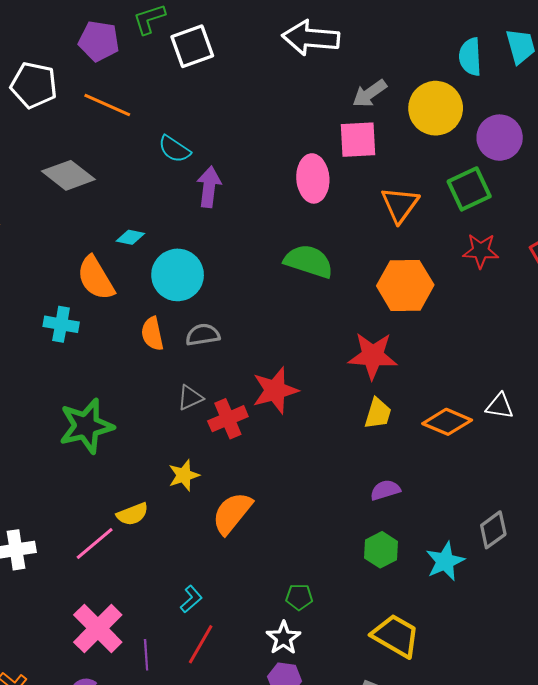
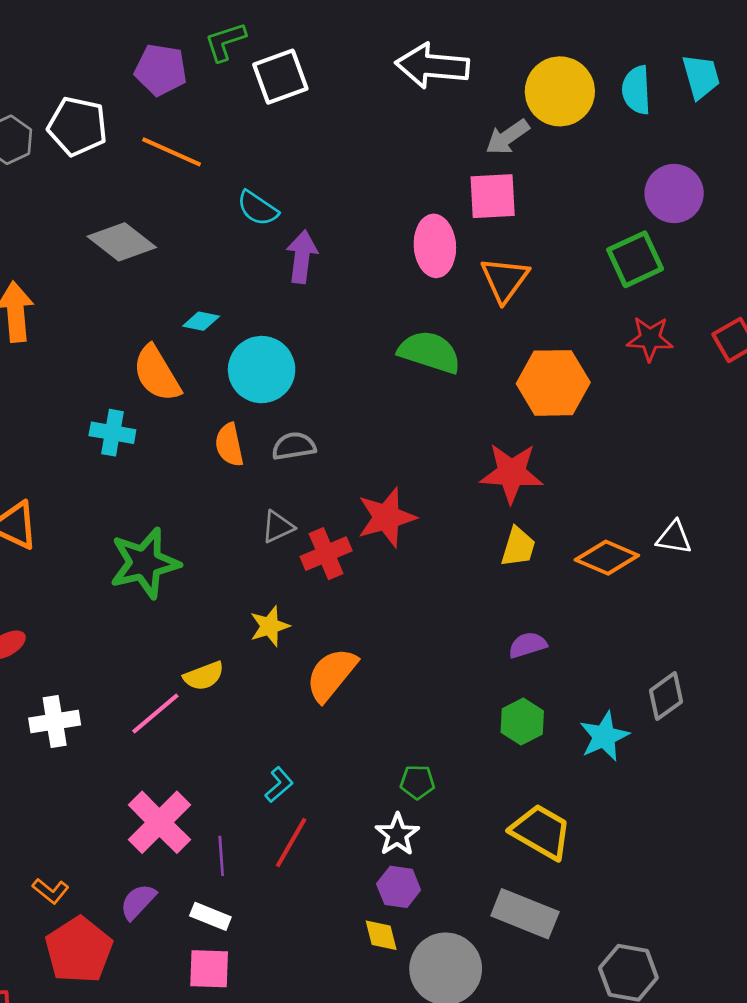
yellow circle: (436, 108) -> (560, 91), moved
orange triangle: (400, 205) -> (505, 279), moved

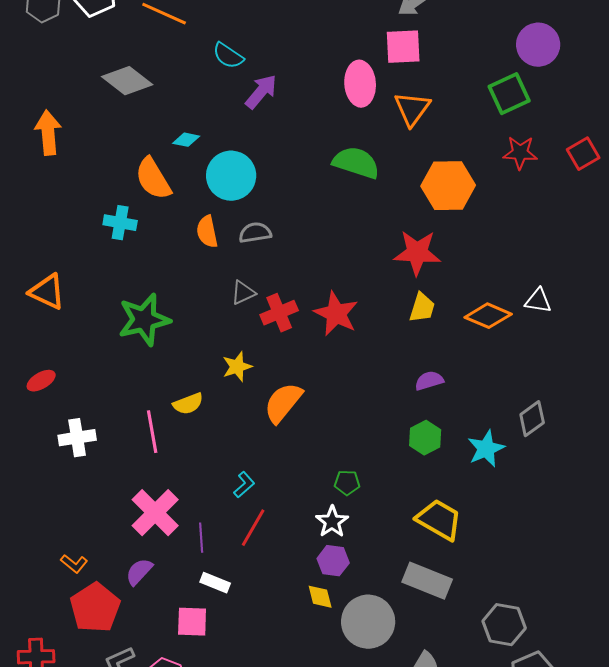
purple arrow: (302, 257) -> (261, 92), turned 33
red star: (387, 517) -> (336, 314), moved, turned -30
pink line: (155, 714) -> (152, 432), turned -60
white rectangle: (210, 916) -> (215, 583), moved

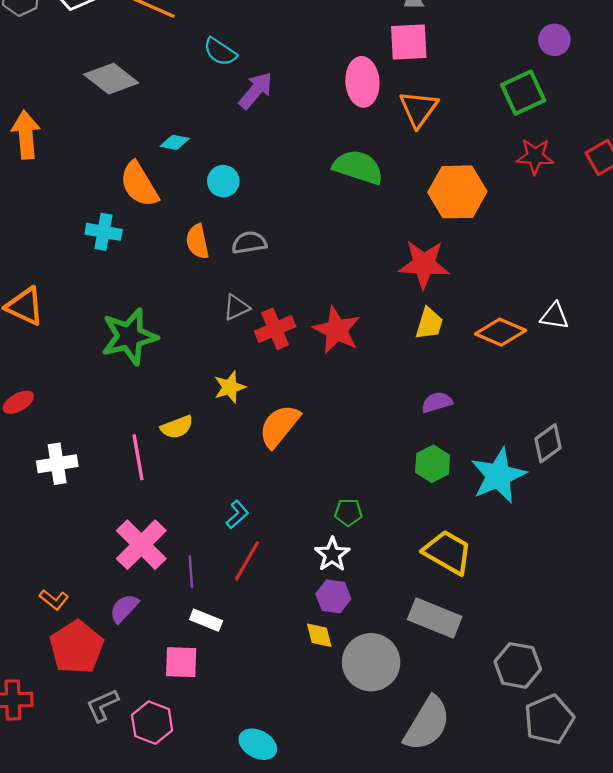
purple circle: (538, 45) -> (554, 40), size x0.7
cyan circle: (231, 176) -> (223, 181), size x0.6
cyan star: (486, 449) -> (498, 476), size x1.4

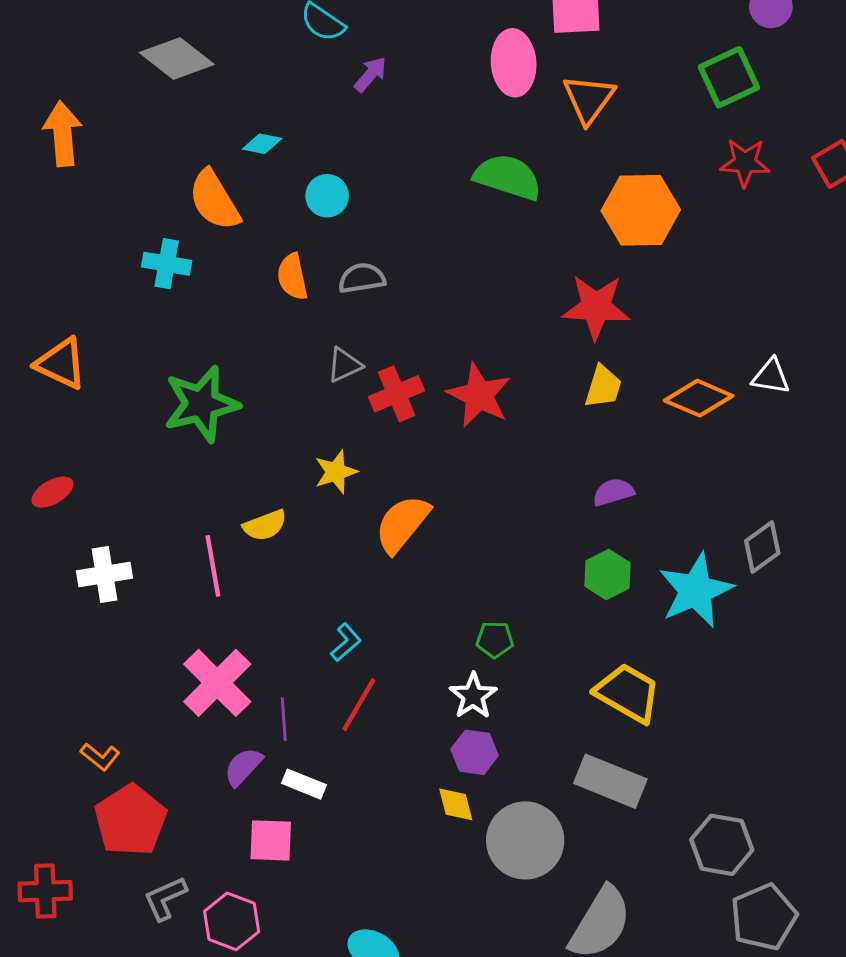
purple arrow: (256, 91) -> (370, 74), size x0.7
purple semicircle: (124, 608) -> (243, 767), moved

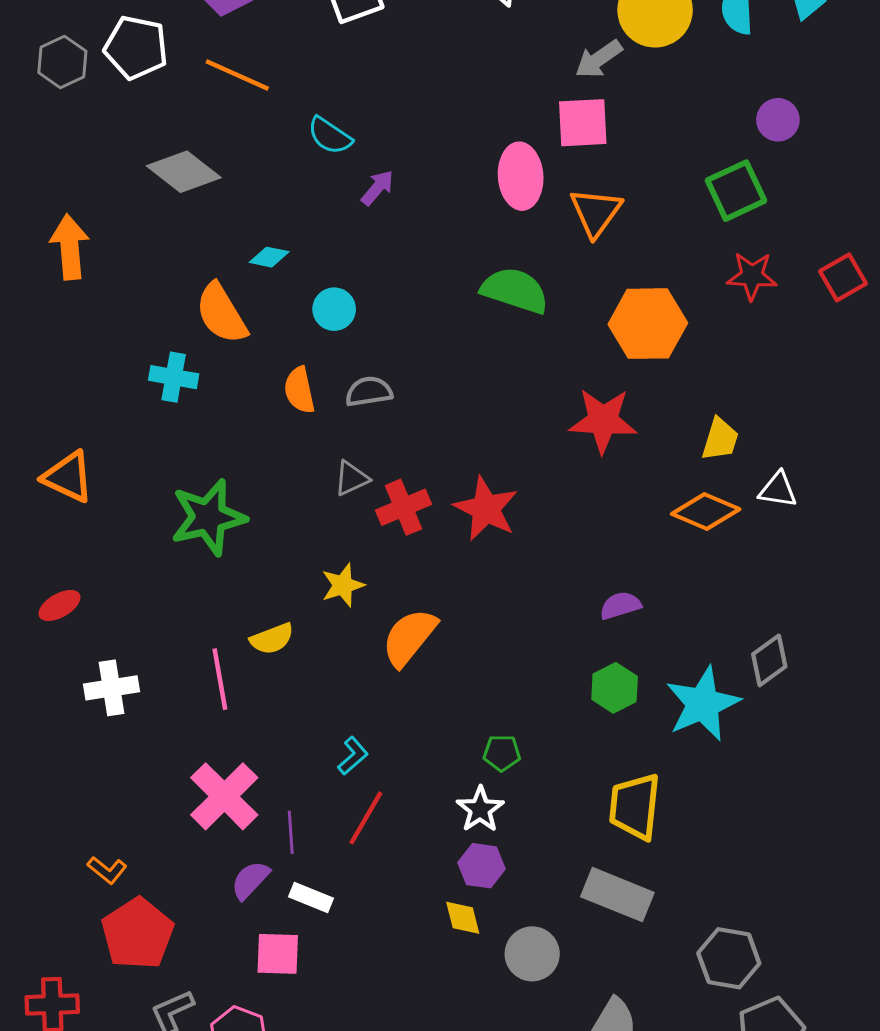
yellow trapezoid: (603, 387) -> (720, 439), moved
yellow trapezoid: (628, 693) -> (635, 806), turned -114
gray circle: (525, 840) -> (532, 954), size x0.7

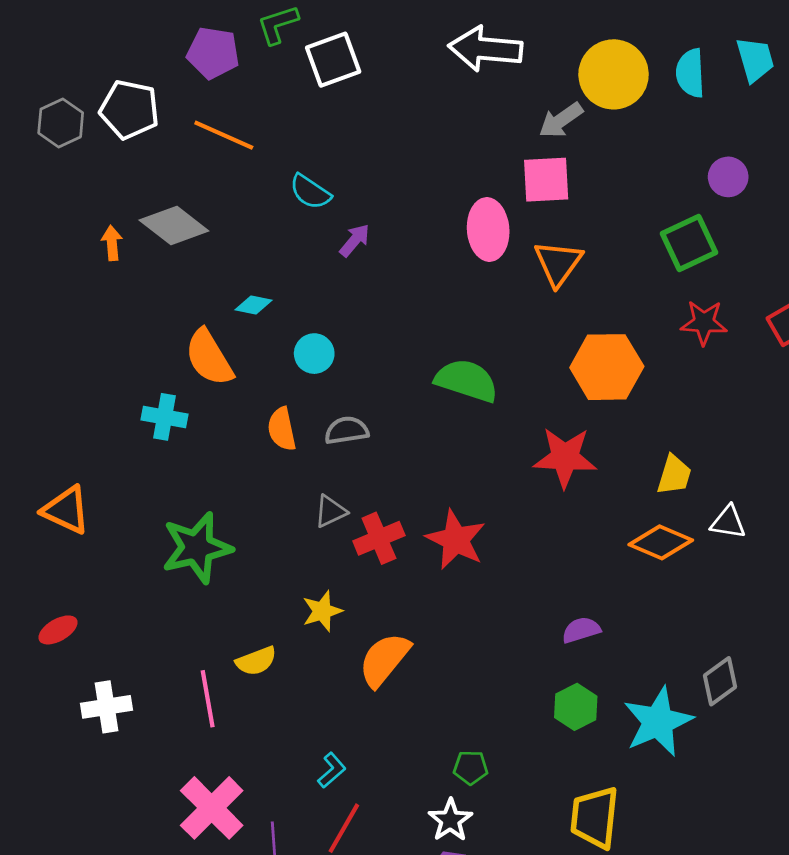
orange arrow: (70, 247) -> (112, 243), moved, size x0.6
green semicircle: (515, 290) -> (467, 381), moved

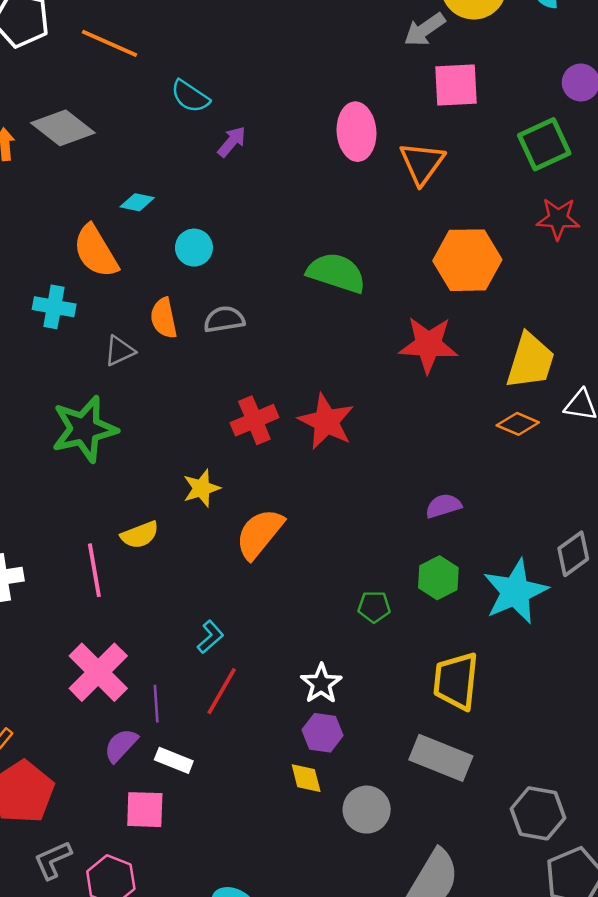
pink square: (546, 180) -> (456, 85), moved
yellow trapezoid: (674, 475) -> (530, 361), size x1.5
gray triangle: (330, 511) -> (120, 351), moved
orange diamond: (661, 542) -> (518, 424), size x0.7
green pentagon: (471, 768) -> (374, 607), moved

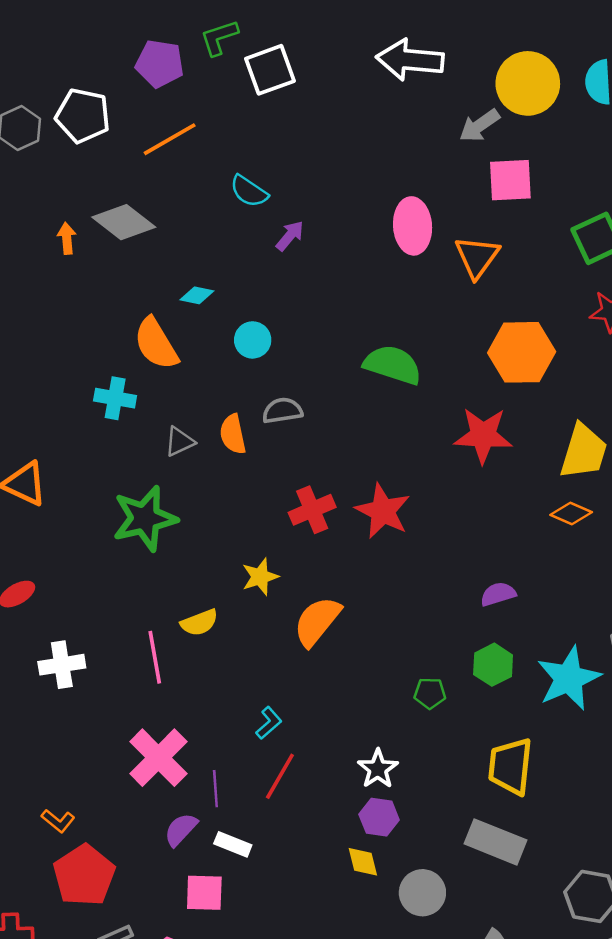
orange line: (110, 43) -> (170, 139), turned -54
orange semicircle: (164, 318) -> (233, 434), moved

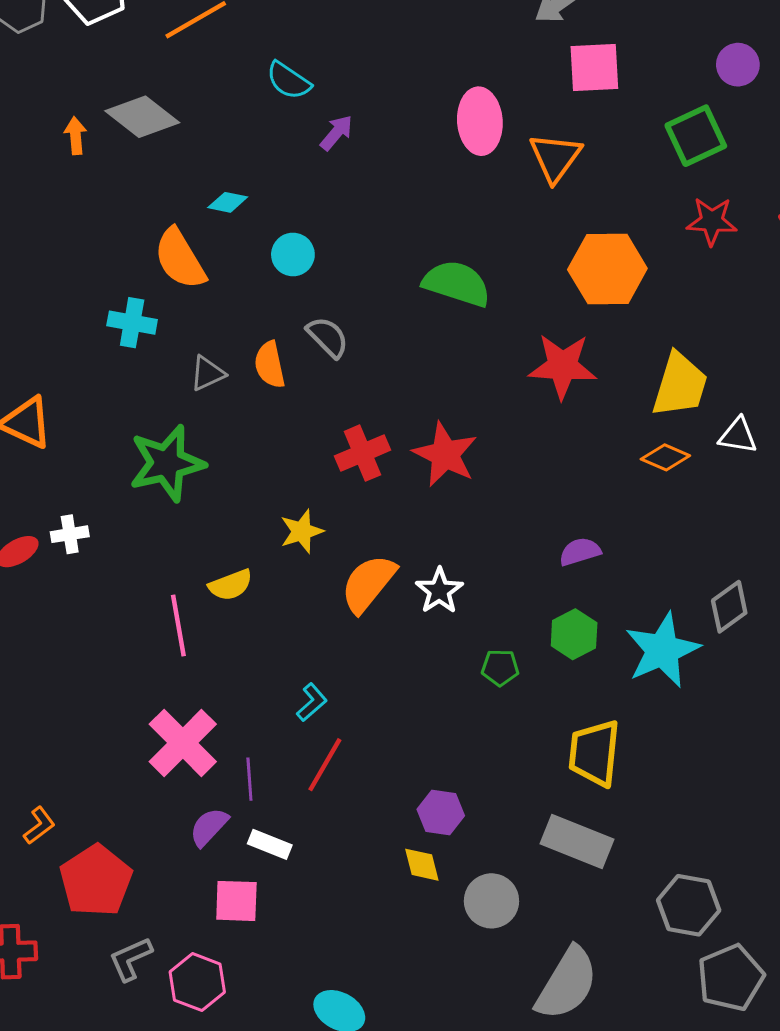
gray semicircle: (282, 411) -> (328, 337), turned 54
white cross: (62, 665) -> (70, 534), moved, size x0.7
white star: (378, 769) -> (439, 591), moved
orange L-shape: (58, 821) -> (39, 826), moved, turned -76

